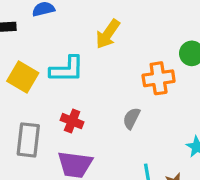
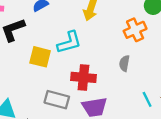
red cross: (72, 121) -> (83, 77), size x1.5
gray rectangle: (28, 140) -> (57, 100), turned -65

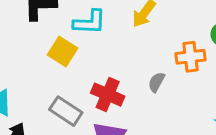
cyan L-shape: (69, 42) -> (90, 22), moved
gray semicircle: (124, 63) -> (156, 82), moved

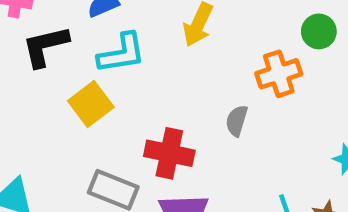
yellow square: (62, 52) -> (91, 104), turned 32

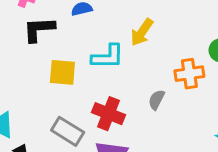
cyan L-shape: (122, 53) -> (108, 57), moved
yellow square: (91, 104) -> (62, 72), turned 32

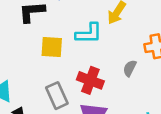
gray rectangle: (68, 131) -> (57, 96), turned 35

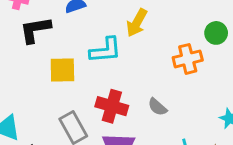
gray semicircle: (130, 68) -> (157, 107), moved, turned -70

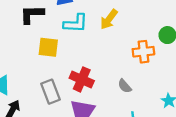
cyan L-shape: (105, 50) -> (76, 23), moved
gray semicircle: (157, 107) -> (125, 86), moved

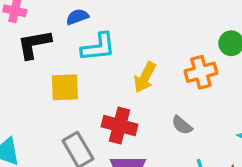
yellow arrow: (109, 19) -> (145, 77), moved

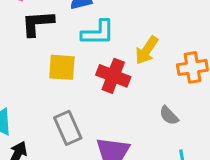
yellow arrow: (145, 77) -> (147, 50), moved
red cross: (120, 126) -> (113, 76), moved

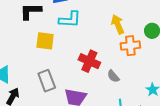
yellow arrow: (147, 50) -> (118, 24), moved, turned 120
red cross: (113, 76) -> (89, 61), moved

